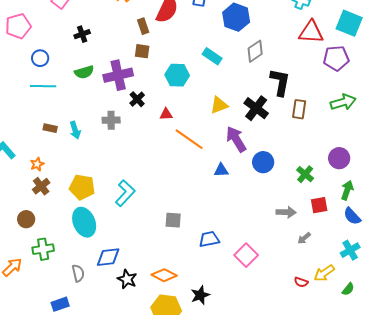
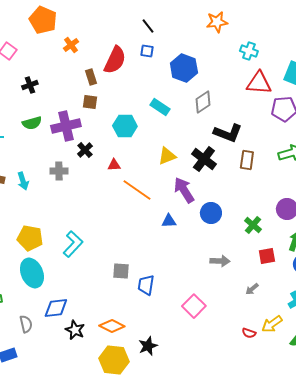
black L-shape: (280, 82) -> (228, 133), turned 100
gray arrow: (286, 212) -> (220, 261), moved
blue trapezoid: (209, 239) -> (146, 285), moved, turned -70

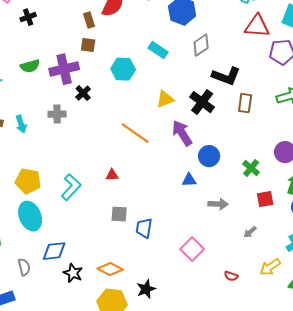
black cross: (30, 85) -> (28, 17), moved
red triangle: (114, 165) -> (112, 175), moved
blue triangle: (169, 221) -> (189, 180), moved
red semicircle: (249, 333) -> (231, 276), moved

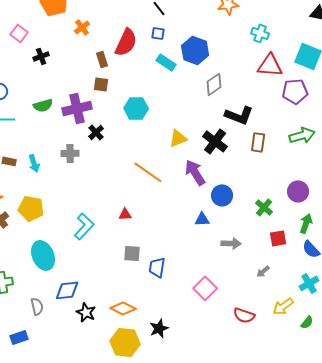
cyan rectangle: (158, 50) -> (166, 62), moved
yellow pentagon: (28, 181) -> (31, 208), moved
red semicircle: (231, 276) -> (244, 315), size x1.5

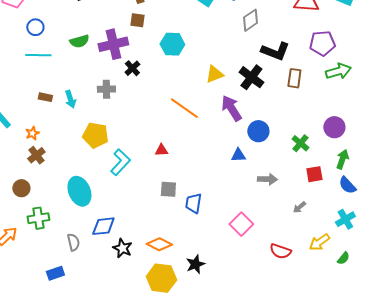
purple pentagon: (295, 91) -> (322, 43), moved
yellow pentagon: (31, 208) -> (95, 135), moved

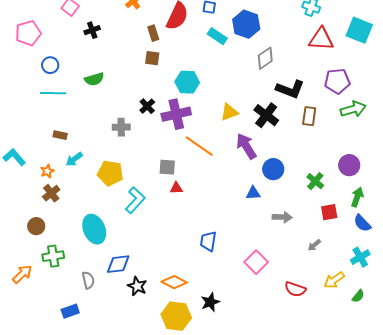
purple cross: (113, 44) -> (176, 114), moved
cyan arrow: (70, 99) -> (74, 159), moved, turned 72
gray square: (168, 189) -> (167, 167), moved

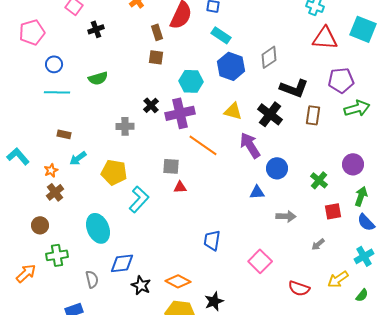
blue hexagon: (246, 24) -> (231, 66), moved
yellow triangle: (229, 112) -> (233, 111), turned 36

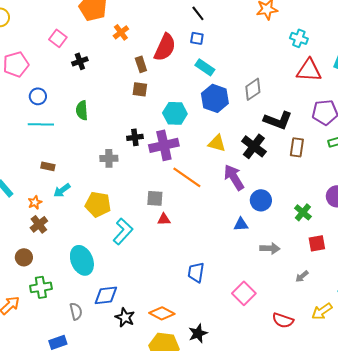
green semicircle: (98, 78) -> (82, 110), turned 102
black cross: (151, 105) -> (135, 137), turned 35

